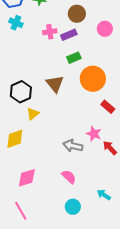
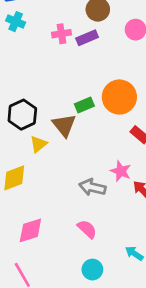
green rectangle: (74, 58) -> (84, 105), moved
brown triangle: (55, 84) -> (64, 125), moved

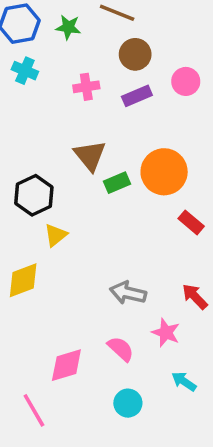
purple rectangle: (87, 38) -> (137, 96), moved
brown triangle: (64, 125) -> (90, 156), moved
pink star: (121, 171) -> (166, 333), moved
pink diamond: (30, 230) -> (66, 365), moved

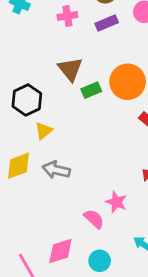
gray arrow: (128, 293) -> (56, 170), moved
pink star: (166, 333) -> (116, 202), moved
pink diamond: (66, 365) -> (60, 251), moved

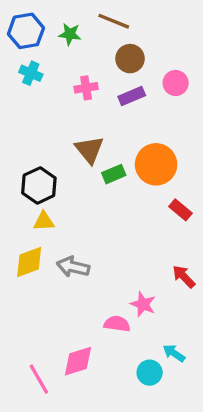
yellow triangle: (44, 131) -> (44, 221), moved, turned 36
pink semicircle: (94, 219) -> (117, 324), turned -35
cyan circle: (100, 261) -> (150, 373), moved

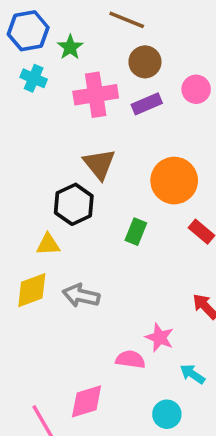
green star: (70, 34) -> (70, 47), moved, turned 30
pink cross: (86, 88) -> (96, 95), size x1.6
green rectangle: (114, 174) -> (136, 232), moved, turned -45
black hexagon: (39, 185) -> (74, 204), moved
cyan arrow: (174, 353) -> (192, 374), moved

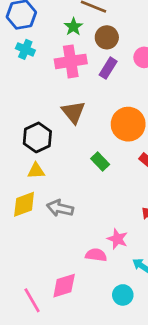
green star: (70, 47) -> (73, 27), moved
purple rectangle: (147, 104) -> (108, 68), turned -35
black hexagon: (74, 204) -> (37, 137), moved
green rectangle: (136, 232) -> (100, 161), turned -66

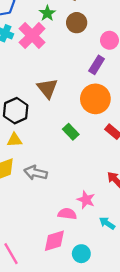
pink cross: (71, 61) -> (32, 36), moved, turned -36
purple rectangle: (108, 68) -> (97, 65), moved
pink diamond: (64, 286) -> (54, 241), moved
cyan circle: (123, 295) -> (81, 254), moved

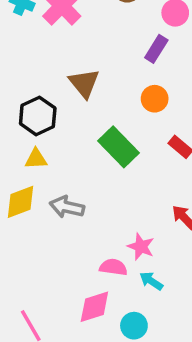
orange circle: (95, 99) -> (155, 99), size x0.6
green rectangle: (71, 132) -> (119, 147), size x1.6
cyan arrow: (107, 223) -> (151, 281), moved

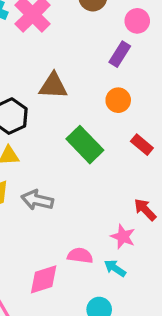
brown triangle: (84, 83) -> (53, 86), turned -48
pink star: (141, 247) -> (123, 237), moved
pink diamond: (94, 307) -> (44, 279), moved

